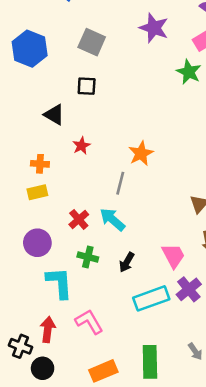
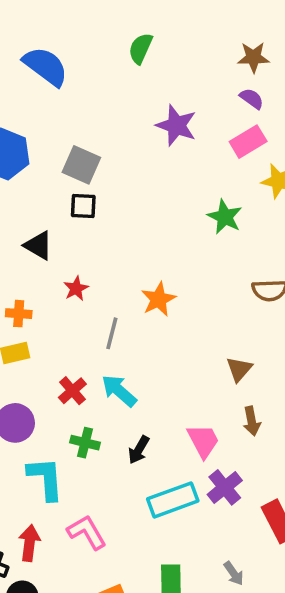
gray square: (92, 42) -> (81, 165), moved
green star: (189, 72) -> (225, 217), moved
gray line: (120, 183) -> (112, 333), moved

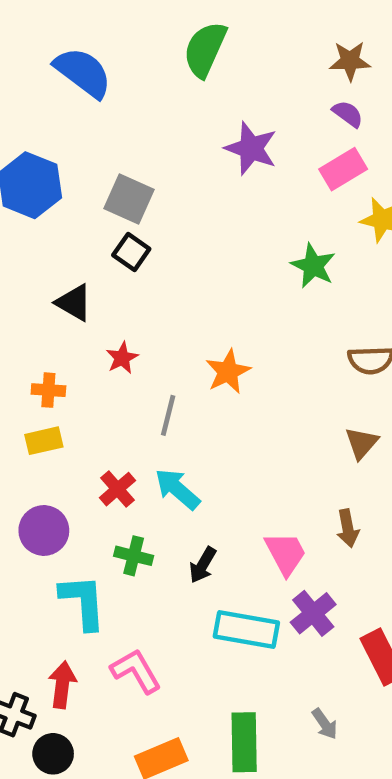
green semicircle: (141, 48) -> (205, 49), size x1.4
black square: (83, 206) -> (131, 252), turned 32
brown triangle: (239, 369) -> (362, 443), moved
cyan rectangle: (173, 500) -> (246, 629), turned 30

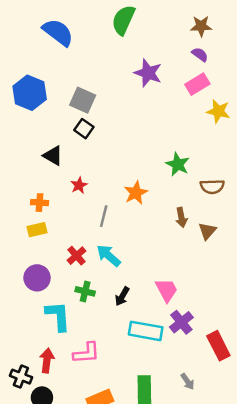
green star: (313, 266) -> (178, 164), moved
brown arrow: (348, 528) -> (181, 217), moved
pink L-shape: (136, 671) -> (86, 353), turned 116

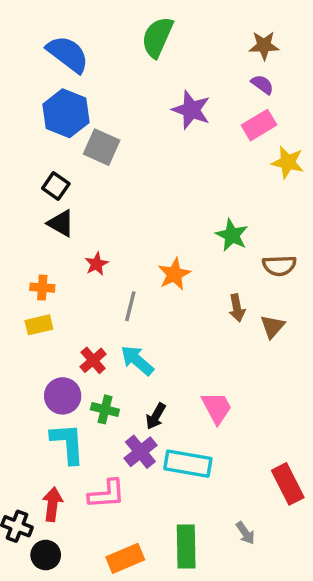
blue hexagon: (30, 93) -> (66, 113), moved
black square: (84, 129) -> (56, 186), moved
purple circle: (37, 278) -> (63, 396), moved
purple cross: (181, 322) -> (140, 452), moved

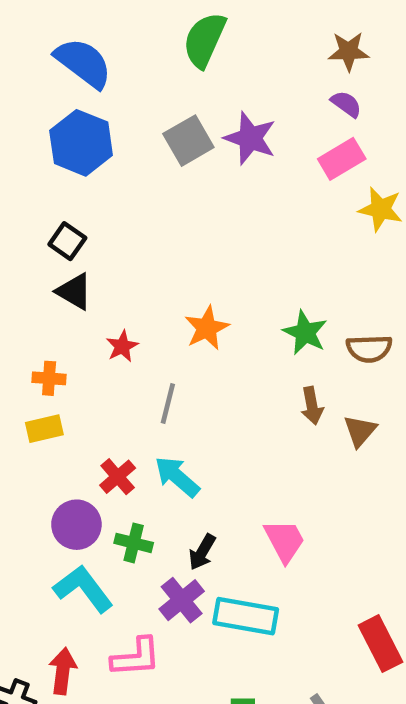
gray square: (102, 147) -> (188, 141), moved, turned 36
green star: (232, 235) -> (305, 333), moved
orange star: (174, 274) -> (207, 328), moved
cyan L-shape: (68, 443) -> (83, 589), turned -33

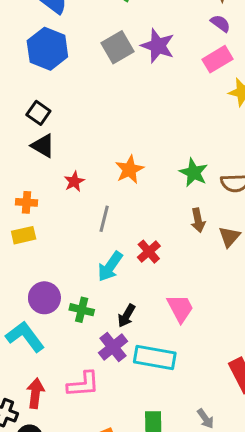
red cross: (118, 477) -> (149, 252), moved
cyan arrow: (177, 477) -> (110, 266), turned -96
cyan L-shape: (83, 589) -> (25, 337), moved

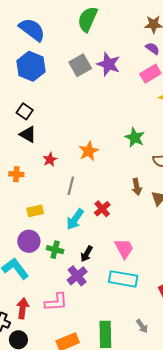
green star: (194, 173) -> (135, 138), moved
yellow rectangle: (24, 235) -> (35, 211), moved
cyan rectangle: (155, 357) -> (123, 279), moved

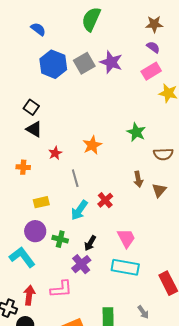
blue semicircle: (32, 30) -> (38, 29), size x0.6
blue hexagon: (31, 66) -> (53, 64), moved
gray line: (71, 186) -> (75, 178), turned -30

